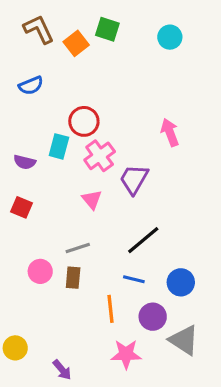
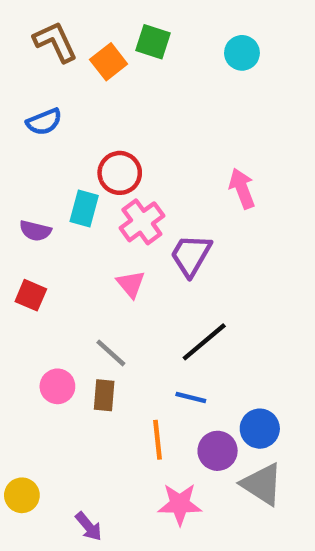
gray line: (78, 248) -> (111, 353), turned 60
blue circle: (181, 282) -> (260, 429), moved

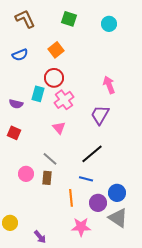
orange square: (109, 62) -> (56, 50), moved
purple trapezoid: (191, 255) -> (100, 115), moved

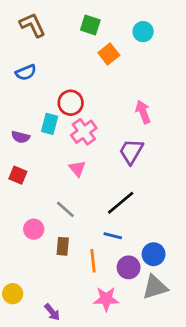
orange square: (56, 50) -> (109, 54), moved
brown rectangle: (47, 178) -> (63, 246), moved
gray triangle: (118, 218) -> (155, 287), turned -50

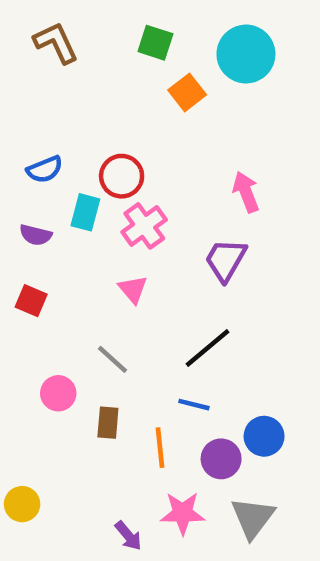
cyan circle: (143, 32) -> (246, 54), size x1.6
blue semicircle: (26, 72) -> (45, 169), moved
gray triangle: (155, 287) -> (253, 518), moved, turned -36
purple arrow: (52, 312) -> (128, 536), moved

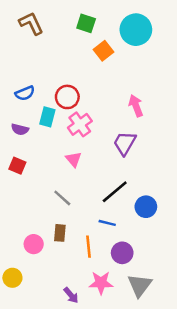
pink circle: (58, 393) -> (34, 244), moved
blue circle: (264, 436) -> (146, 207), moved

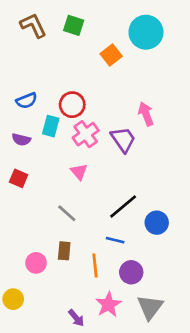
green square: (86, 23) -> (74, 25), moved
purple trapezoid: (125, 143) -> (123, 139), moved, turned 115
pink star: (101, 283) -> (108, 304), turned -30

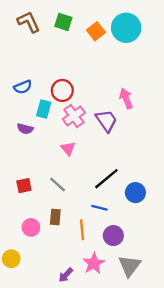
orange square: (111, 55) -> (96, 31), moved
purple semicircle: (21, 139) -> (25, 129), moved
red square: (19, 178) -> (24, 186), moved, turned -35
purple arrow: (76, 318) -> (66, 275), turned 84

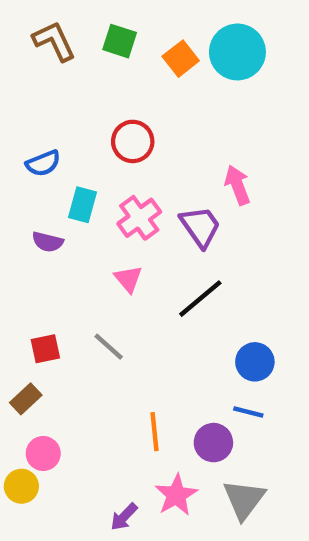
red circle: (62, 90) -> (133, 141), moved
black line: (106, 179) -> (200, 299), moved
blue line: (99, 208) -> (248, 412), moved
brown rectangle: (55, 217) -> (26, 399), moved, turned 42
pink circle: (31, 227) -> (43, 453), moved

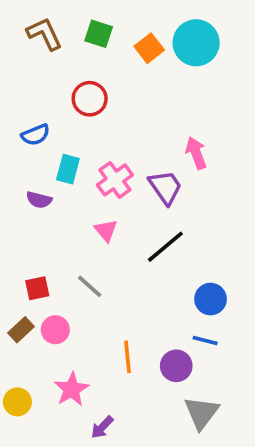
red circle: (133, 141) -> (90, 99), moved
pink circle: (43, 453) -> (55, 330), moved
pink star: (176, 495) -> (72, 389), moved

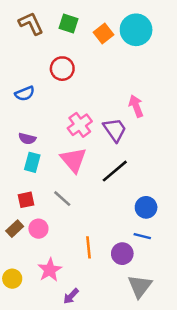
cyan rectangle: (68, 169) -> (32, 162), moved
pink triangle: (106, 230) -> (73, 160), size x1.6

